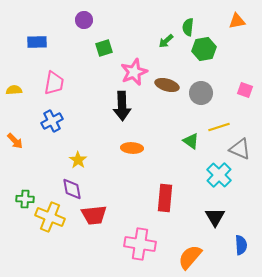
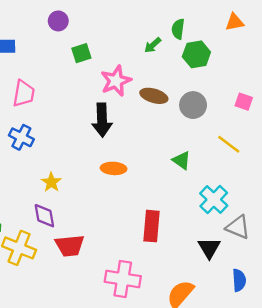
blue cross: (52, 121) -> (21, 137), turned -35
yellow line: (219, 127) -> (229, 144), moved, turned 55
gray triangle: (240, 149) -> (238, 227), moved

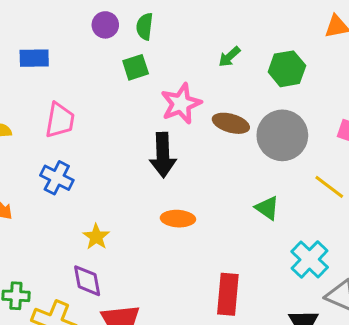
green semicircle: (178, 29) -> (145, 26), moved
gray circle: (193, 105) -> (282, 135), size x1.4

